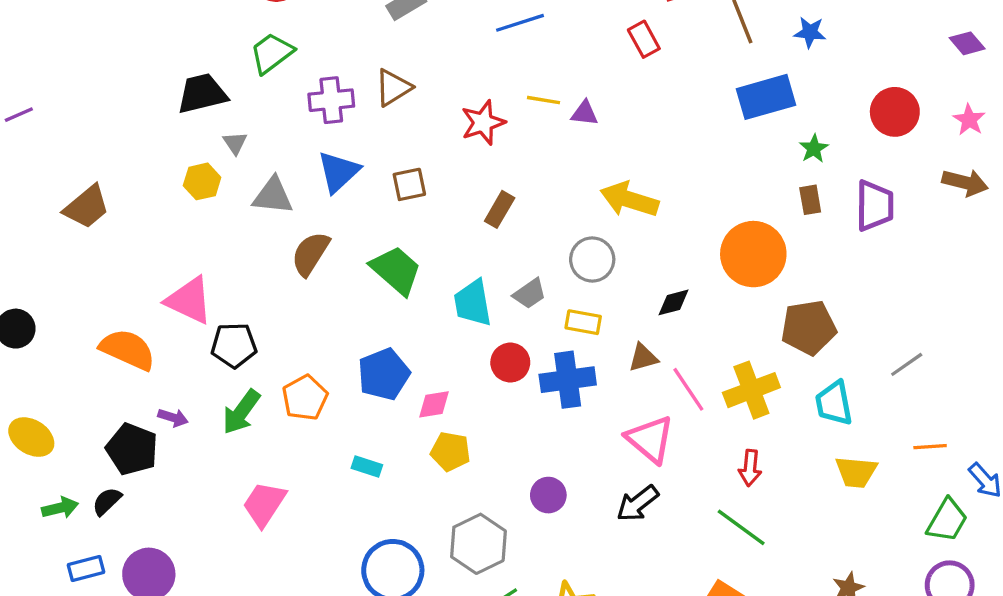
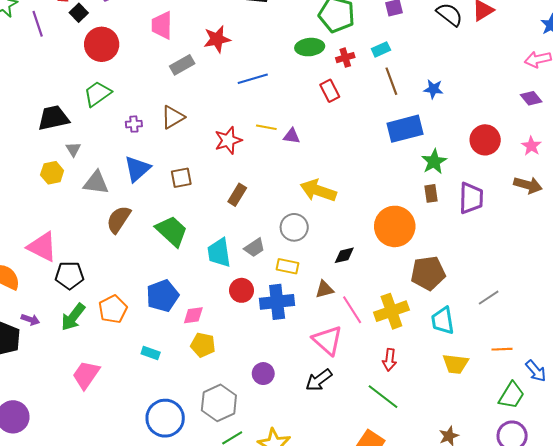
purple cross: (331, 100) -> (134, 124), size x0.6
green star: (814, 149) -> (434, 162), size x1.4

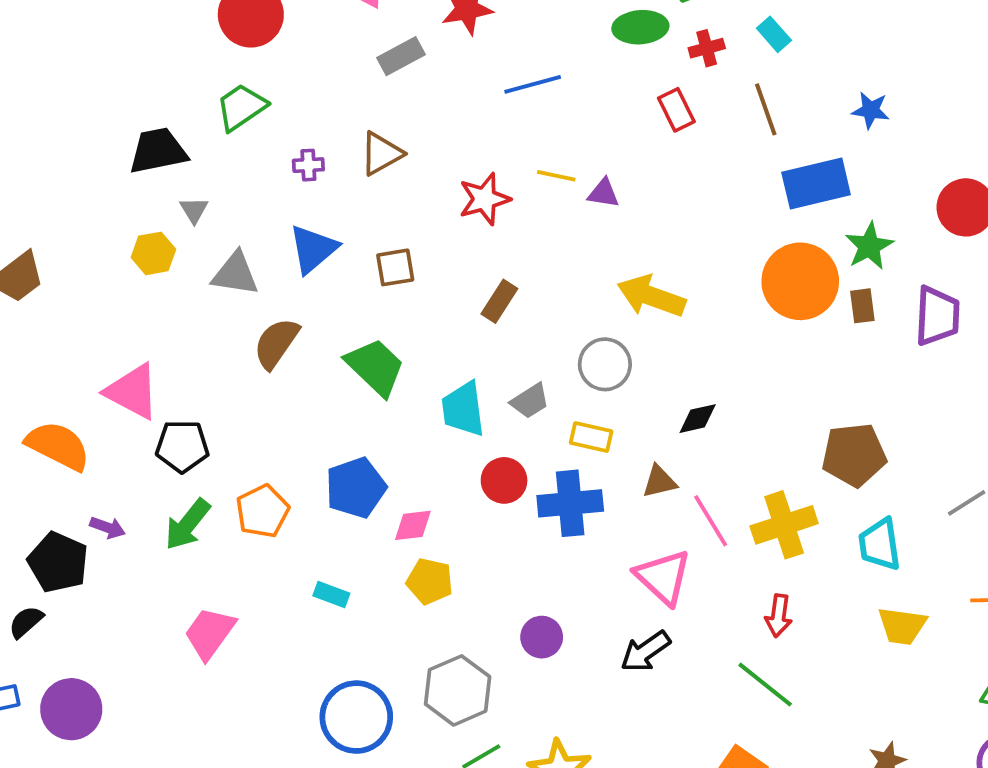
cyan rectangle: (381, 49) -> (774, 34), turned 72
brown line: (391, 81) -> (766, 109), moved
orange circle: (395, 226) -> (800, 281), moved

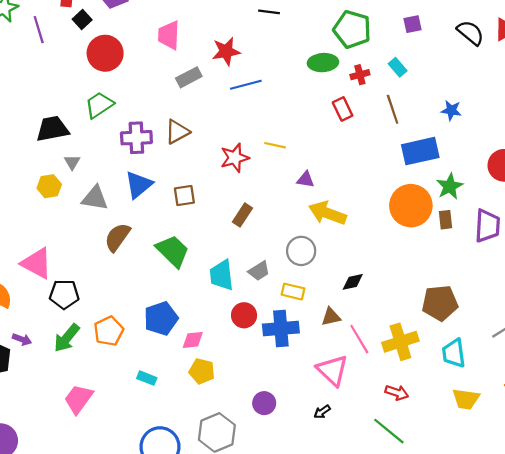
blue line: (533, 84) -> (246, 85), moved
purple cross: (308, 165) -> (136, 138), size x1.8
purple triangle: (603, 193) -> (306, 180), moved
red arrow: (779, 616) -> (397, 393), turned -80
black arrow: (645, 651) -> (322, 412), size x0.6

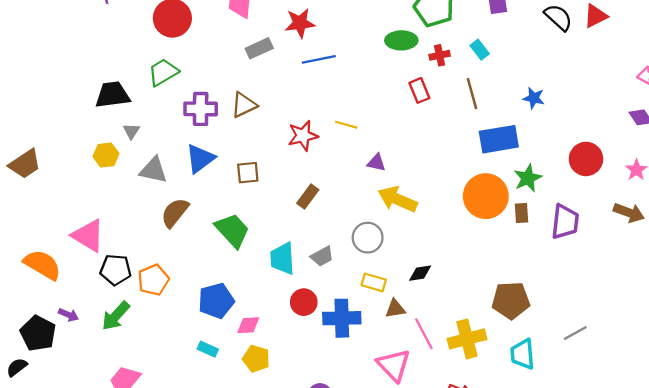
yellow rectangle: (293, 292) -> (374, 282), moved
orange pentagon: (109, 331) -> (153, 280), moved
cyan rectangle: (147, 378) -> (208, 349), moved

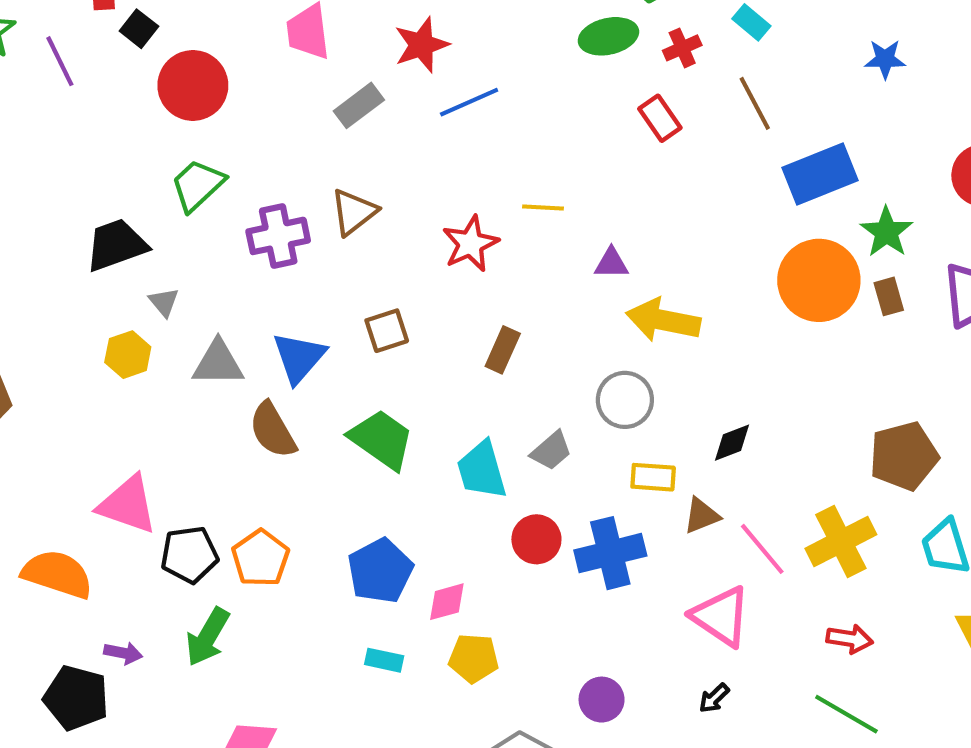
blue star: (534, 98) -> (885, 59), moved
blue triangle: (200, 159) -> (299, 358), moved
brown semicircle: (175, 213) -> (273, 430), turned -56

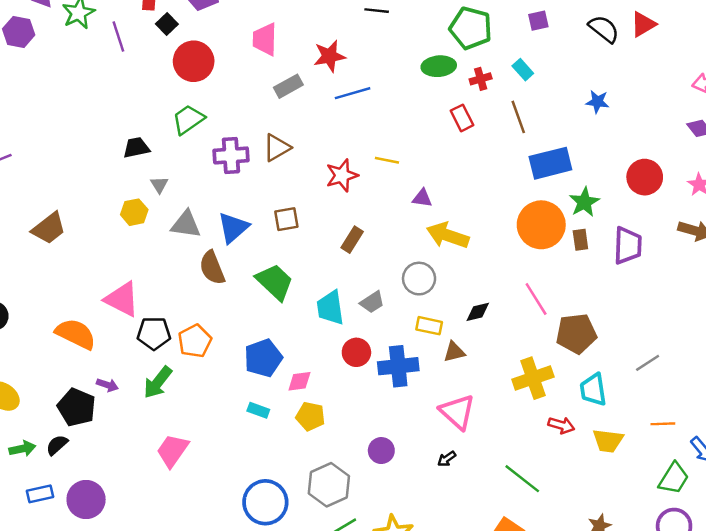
black trapezoid: (116, 245) -> (136, 148), size x0.7
pink line: (762, 549) -> (536, 299), moved
red arrow: (850, 639) -> (561, 425), moved

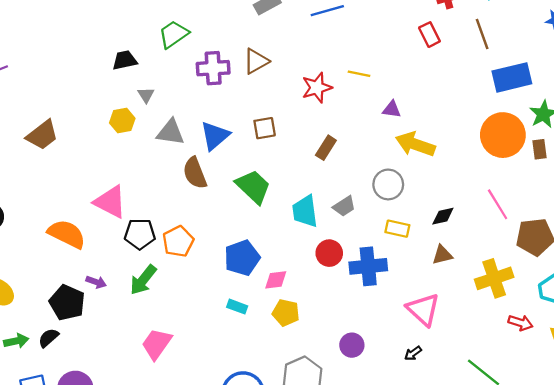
brown triangle: (454, 352) -> (442, 255), moved

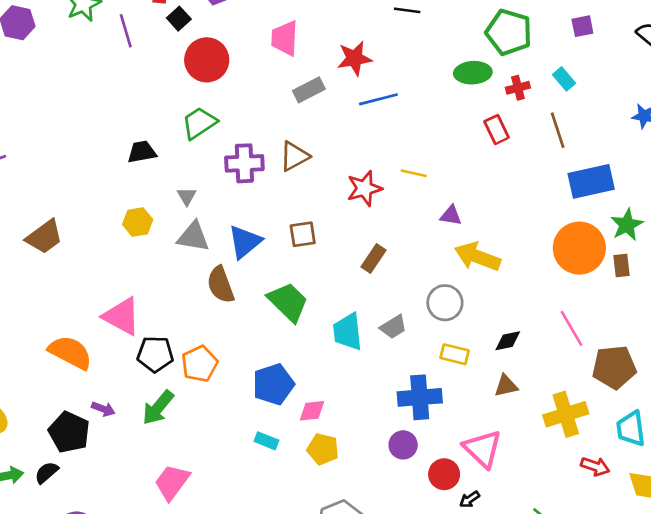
gray triangle: (146, 95) -> (187, 196), moved
red circle: (329, 253) -> (444, 474), moved
purple circle: (352, 345) -> (403, 445), moved

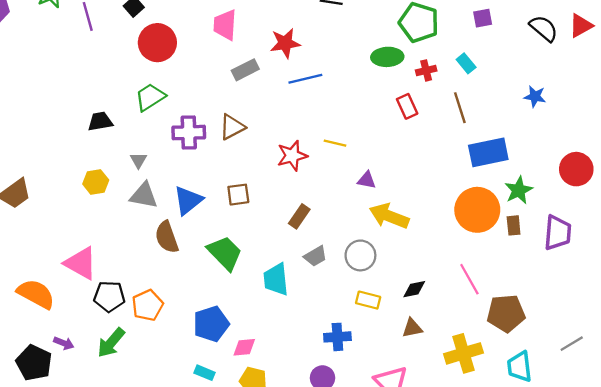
gray trapezoid: (393, 327) -> (315, 256), moved
blue cross: (420, 397) -> (337, 337), size x0.7

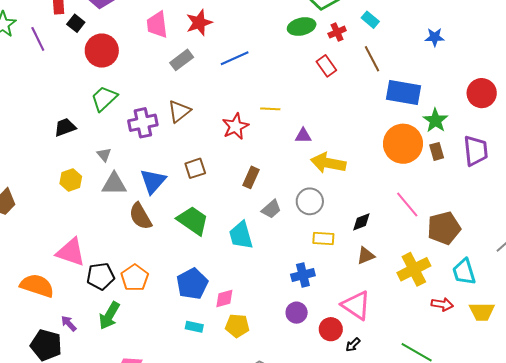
red star: (285, 43) -> (199, 23), moved
blue rectangle: (488, 152) -> (403, 93), turned 32
purple arrow: (64, 343) -> (69, 323), turned -144

